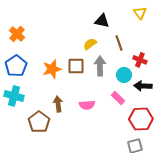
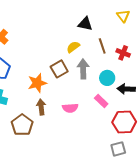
red cross: (140, 60) -> (123, 53), moved
brown square: (76, 66) -> (59, 69), turned -30
orange star: (52, 69) -> (37, 83), moved

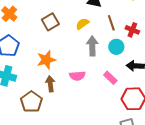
brown square: (59, 69) -> (50, 22), moved
cyan circle: (107, 78) -> (116, 47), moved
pink semicircle: (70, 108) -> (77, 76), moved

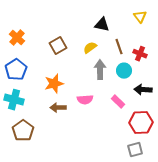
brown arrow: (50, 84) -> (58, 108), turned -84
brown pentagon: (31, 102) -> (23, 131), moved

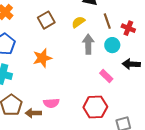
pink semicircle: (85, 100) -> (51, 103), moved
brown arrow: (58, 108) -> (33, 113), moved
red hexagon: (141, 123) -> (95, 107), moved

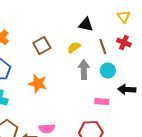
red cross: (128, 28) -> (124, 43), moved
orange star: (42, 58) -> (38, 84), turned 30
pink rectangle: (106, 76) -> (102, 102), turned -40

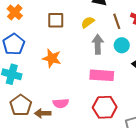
brown square: (42, 46) -> (56, 20), turned 30
pink rectangle: (102, 102) -> (102, 75), moved, size x1.6

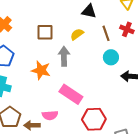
gray arrow: (98, 44) -> (64, 56), moved
pink rectangle: (102, 75) -> (71, 94), moved, turned 30

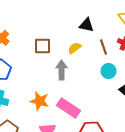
orange star: (41, 70) -> (39, 101), moved

